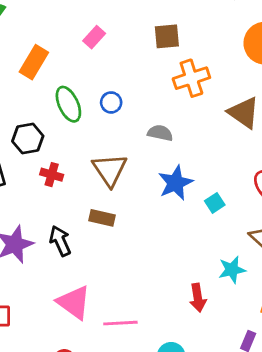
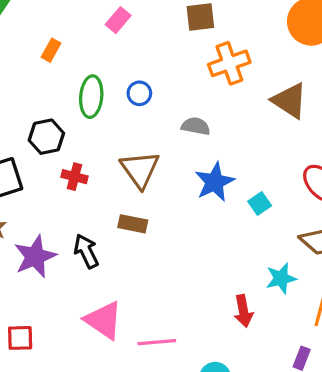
orange rectangle: (34, 62) -> (51, 50), size x0.6
green ellipse: (68, 104) -> (91, 97), turned 32

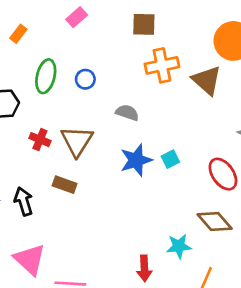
brown triangle: (289, 101) -> (207, 80), moved
red cross: (74, 177) -> (40, 140), moved
cyan square: (260, 203) -> (170, 159), moved

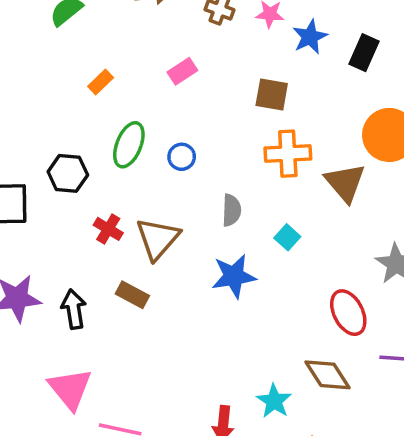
gray semicircle: (127, 113) -> (231, 210), turned 65
cyan square: (170, 159) -> (287, 237), moved, turned -30
cyan star: (179, 246) -> (274, 401), turned 30

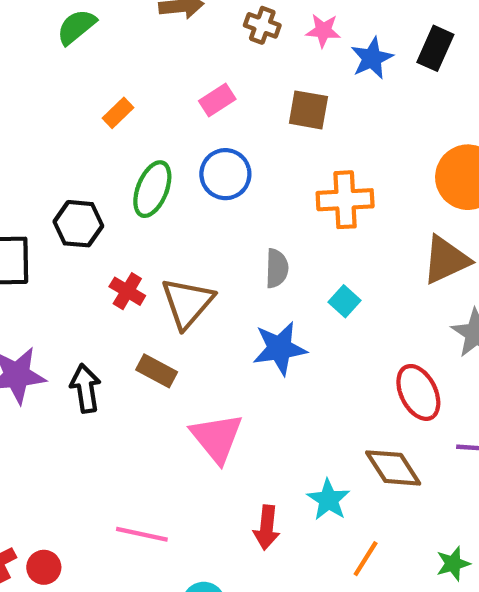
black rectangle: (364, 53) -> (435, 48), moved
brown square: (272, 95) -> (308, 110), moved
blue circle: (182, 157) -> (225, 174), moved, size x1.5
brown triangle: (345, 183) -> (446, 260), moved, turned 45
pink triangle: (70, 389) -> (217, 438), moved

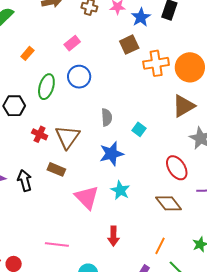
brown square: (308, 110) -> (129, 45), moved, turned -30
orange cross: (345, 200) -> (156, 63), moved
cyan star: (328, 500) -> (120, 190), moved

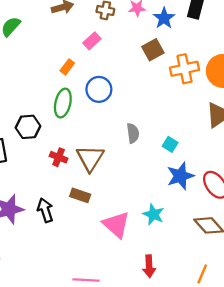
pink rectangle: (72, 43) -> (92, 41), moved
orange rectangle: (27, 53) -> (67, 67), moved
blue star: (111, 154) -> (180, 176), moved

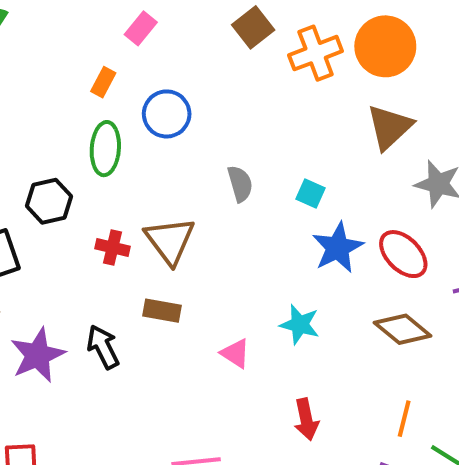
pink triangle: (116, 225) -> (235, 353), size x0.6

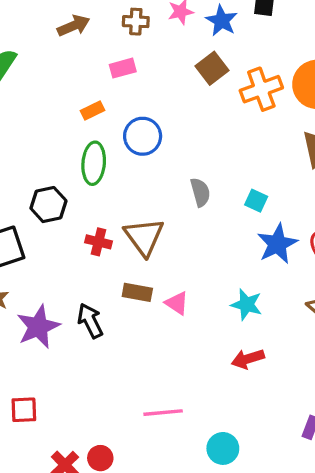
pink rectangle: (141, 28) -> (123, 68), turned 35
orange rectangle: (103, 82) -> (93, 110), turned 35
pink triangle: (235, 353) -> (177, 303), moved
red arrow: (306, 419) -> (248, 359), moved, turned 84

